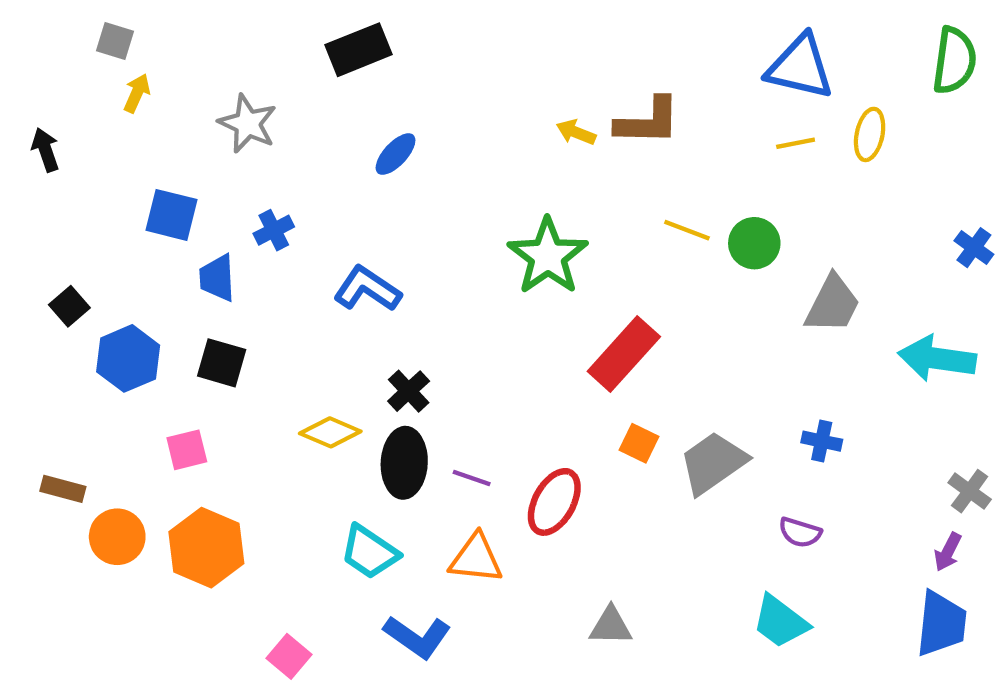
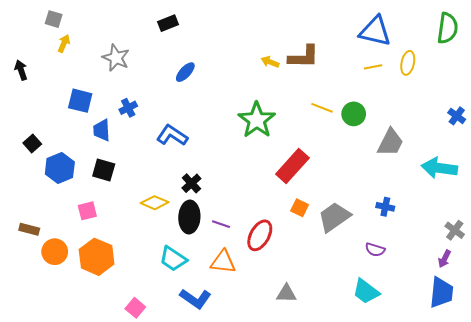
black rectangle: (359, 50) -> (168, 23), size x0.7

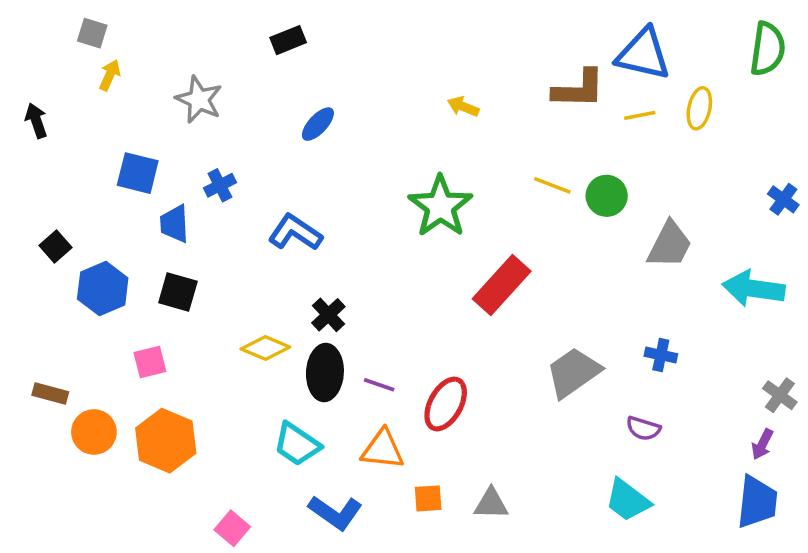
brown L-shape: (304, 57) -> (579, 89), moved
orange square: (300, 208) -> (428, 498), moved, turned -30

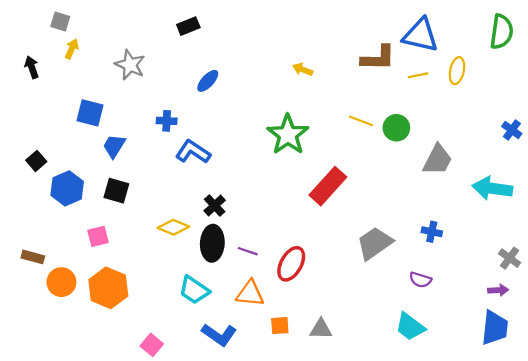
black arrow: (36, 121) -> (32, 67), moved
blue cross: (220, 185) -> (167, 121), moved, turned 30
blue trapezoid: (174, 224) -> (114, 146), turned 35
purple arrow: (762, 444) -> (498, 290), turned -120

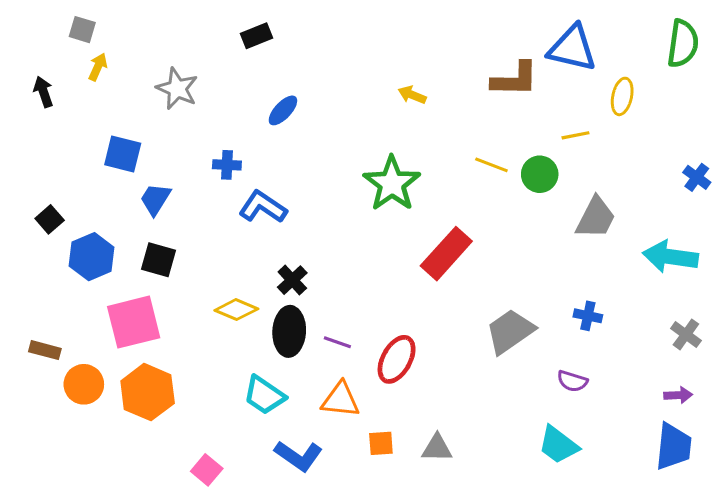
yellow line: (418, 75) -> (575, 135), moved
pink square: (98, 236) -> (134, 322), size x1.8
gray cross: (510, 258) -> (686, 334), moved

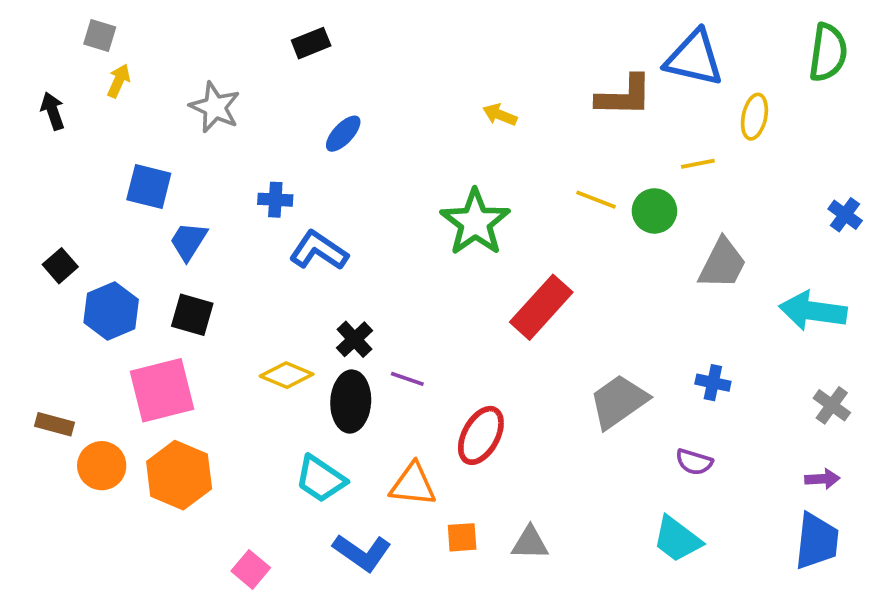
purple line: (337, 342) -> (407, 379), moved

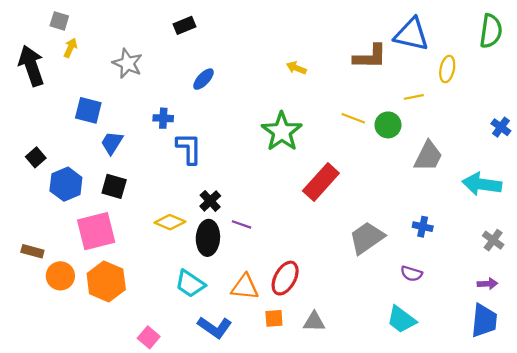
black arrow: (53, 111) -> (31, 66), size x1.8
blue L-shape: (319, 251) -> (189, 148), turned 56
red ellipse: (481, 435) -> (285, 278), moved

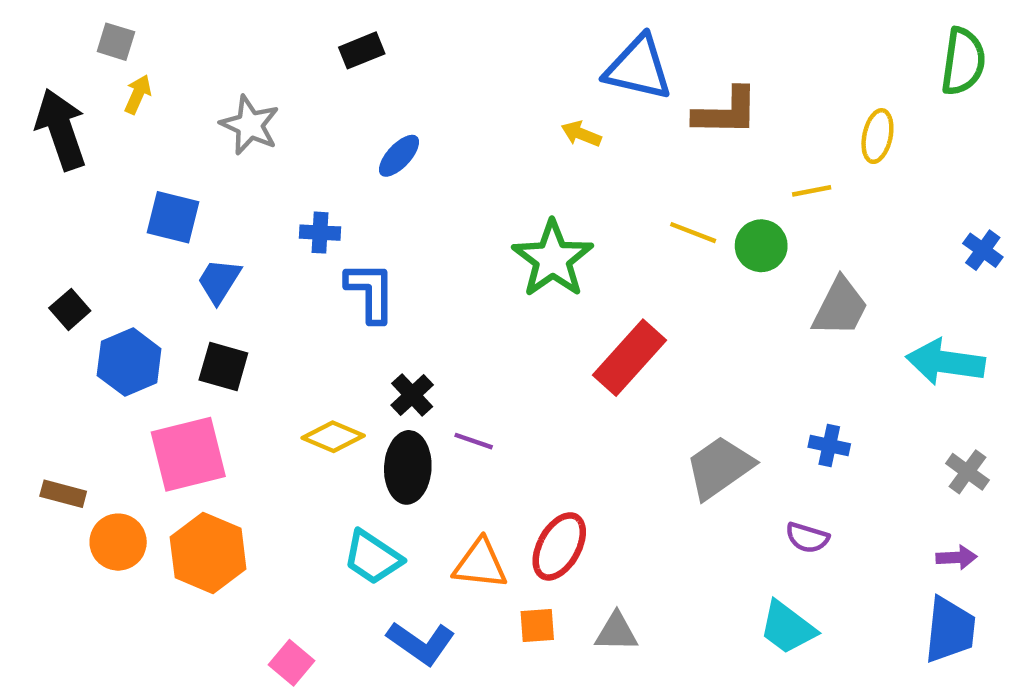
blue triangle: (411, 34) -> (638, 68), moved

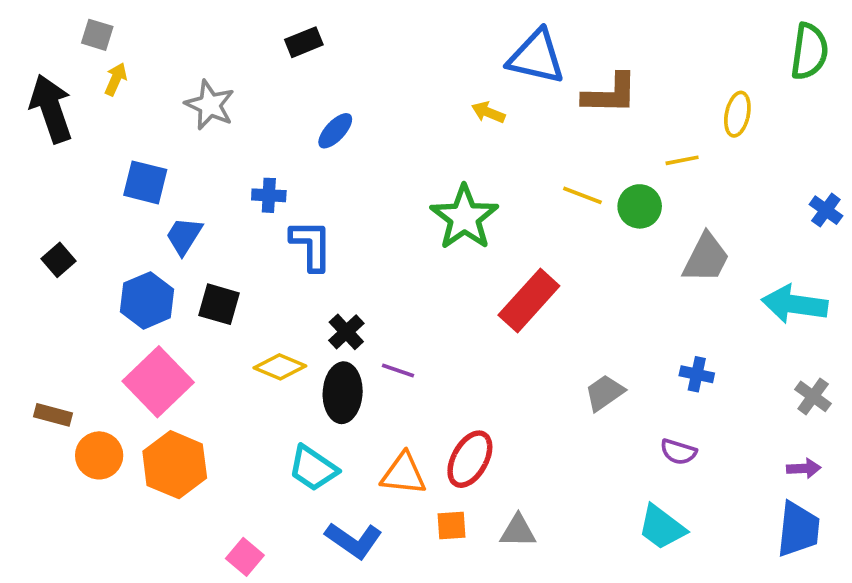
blue hexagon: (129, 362) -> (147, 300), moved
black square: (223, 366) -> (219, 304), moved
pink square: (188, 454) -> (158, 382), turned -30
gray trapezoid: (719, 467) -> (605, 393), size x0.7

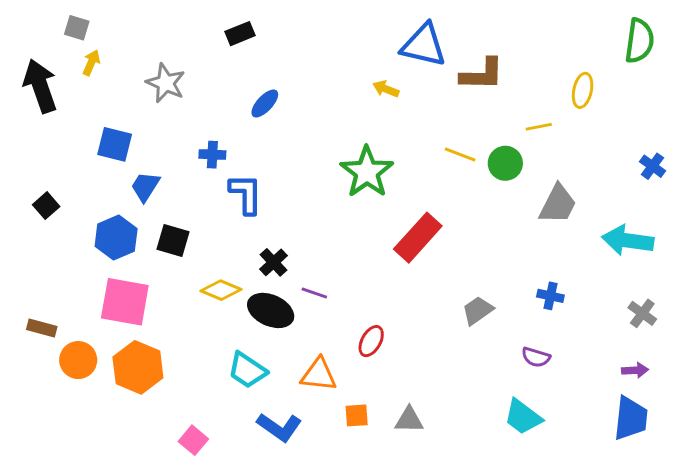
pink square: (158, 382) -> (125, 302), turned -36
black ellipse: (343, 393) -> (271, 310), turned -69
red ellipse: (470, 459) -> (371, 341), moved, size x0.7

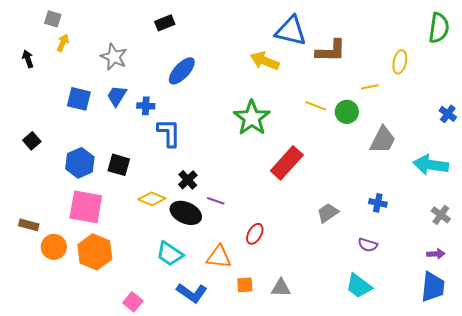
black arrow: (40, 86) -> (28, 59), size x0.5
yellow arrow: (386, 89) -> (265, 61), size x1.6
blue ellipse: (265, 103) -> (182, 71), size x1.4
blue trapezoid: (145, 187) -> (117, 96), moved

